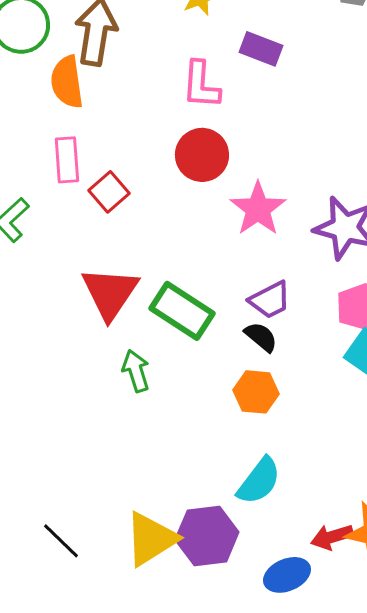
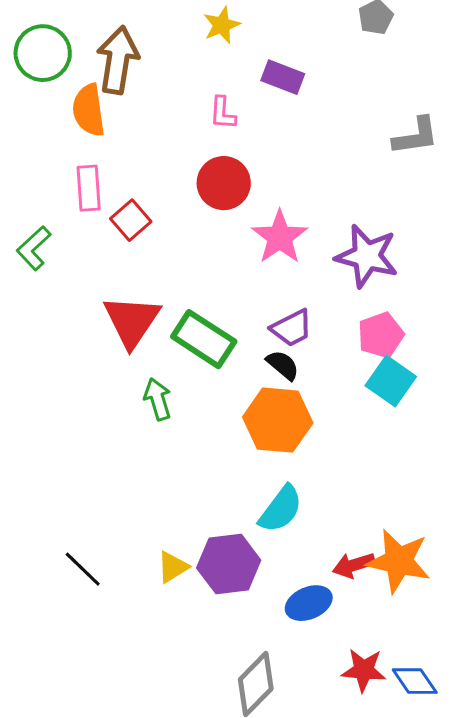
pink L-shape: (201, 85) -> (223, 113), size x0.7
orange hexagon: (256, 392) -> (278, 420), size x1.5
yellow triangle: (151, 539) -> (173, 567), size x0.6

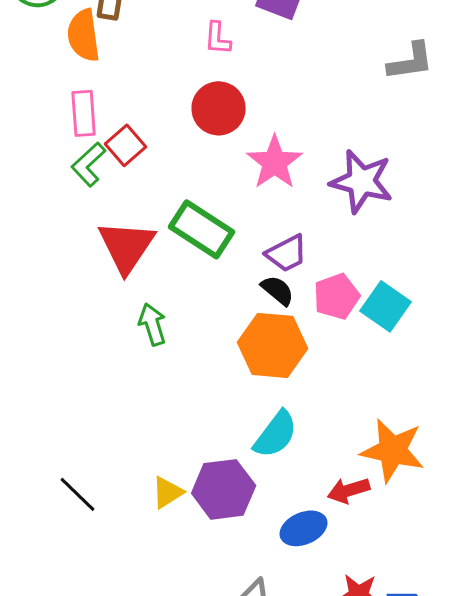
green L-shape: (34, 248) -> (89, 164), moved
pink pentagon: (381, 335) -> (337, 296), moved
green rectangle: (204, 339) -> (202, 229), moved
orange star: (399, 561) -> (393, 450), moved

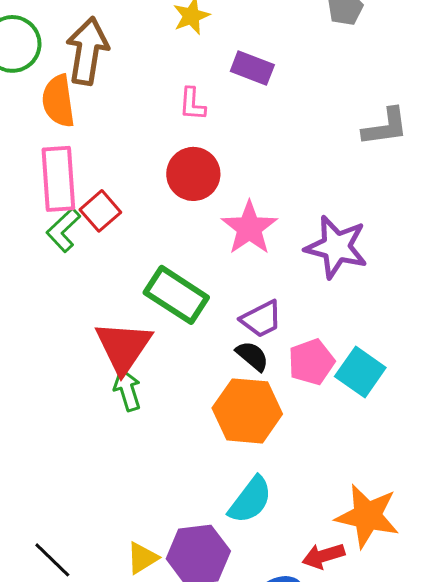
pink rectangle: (84, 113) -> (58, 179), size x1.4
red triangle: (127, 246) -> (123, 347), moved

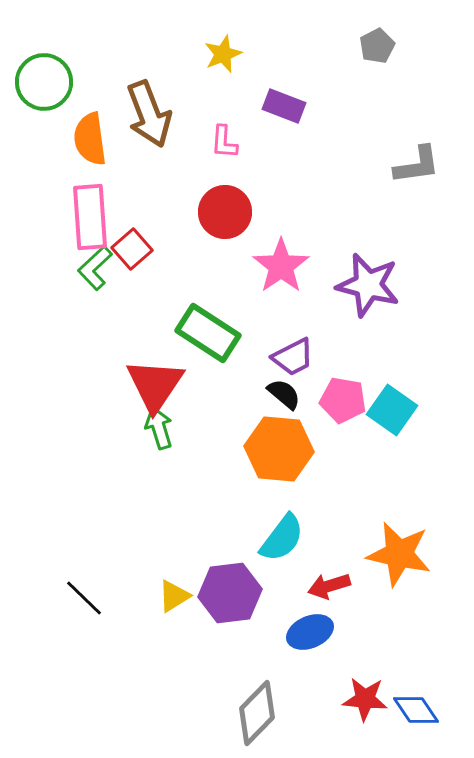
brown arrow: (87, 51) -> (149, 114), moved, turned 150
pink pentagon: (311, 362) -> (343, 400), turned 30
red arrow: (323, 556) -> (329, 586), moved

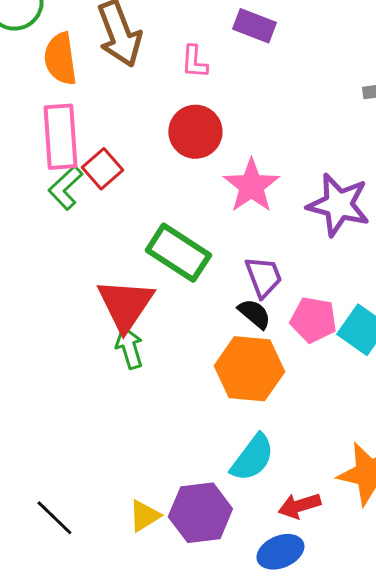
purple trapezoid: (293, 357) -> (263, 277), turned -84

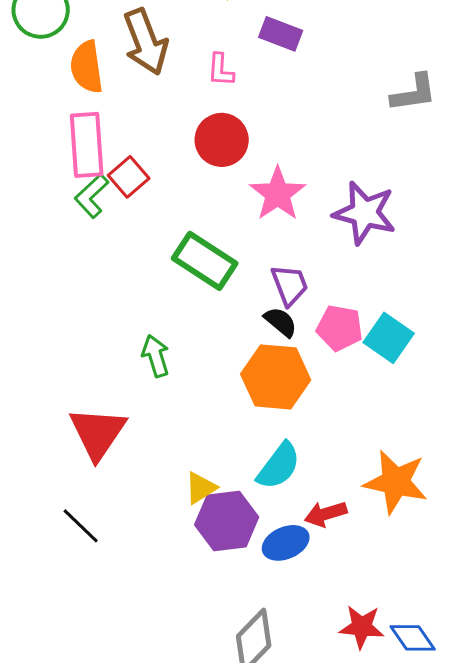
red triangle: (125, 305) -> (98, 433), moved
yellow triangle: (144, 516) -> (201, 488), moved
blue ellipse: (280, 552) -> (286, 543), moved

